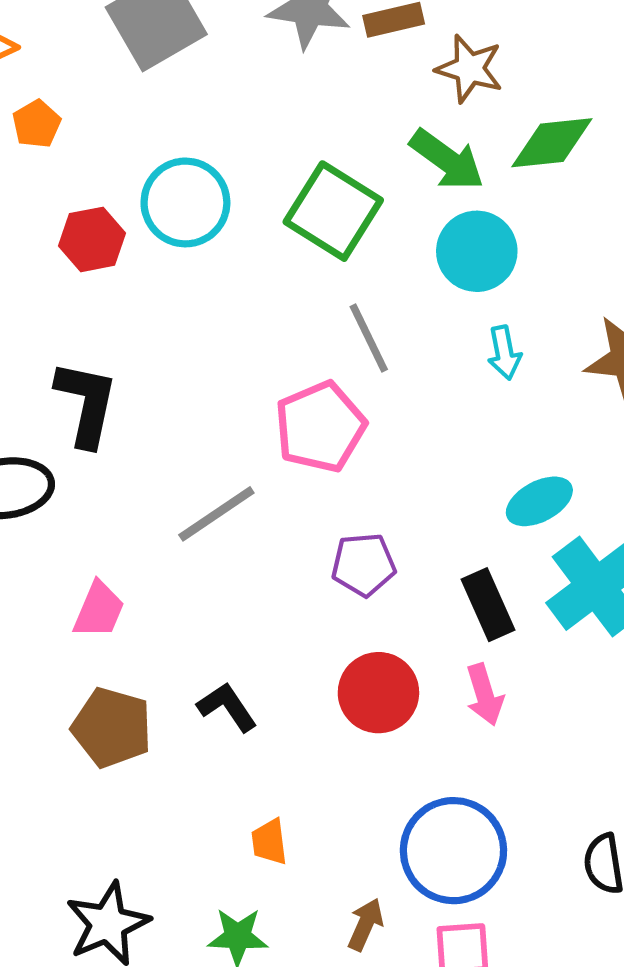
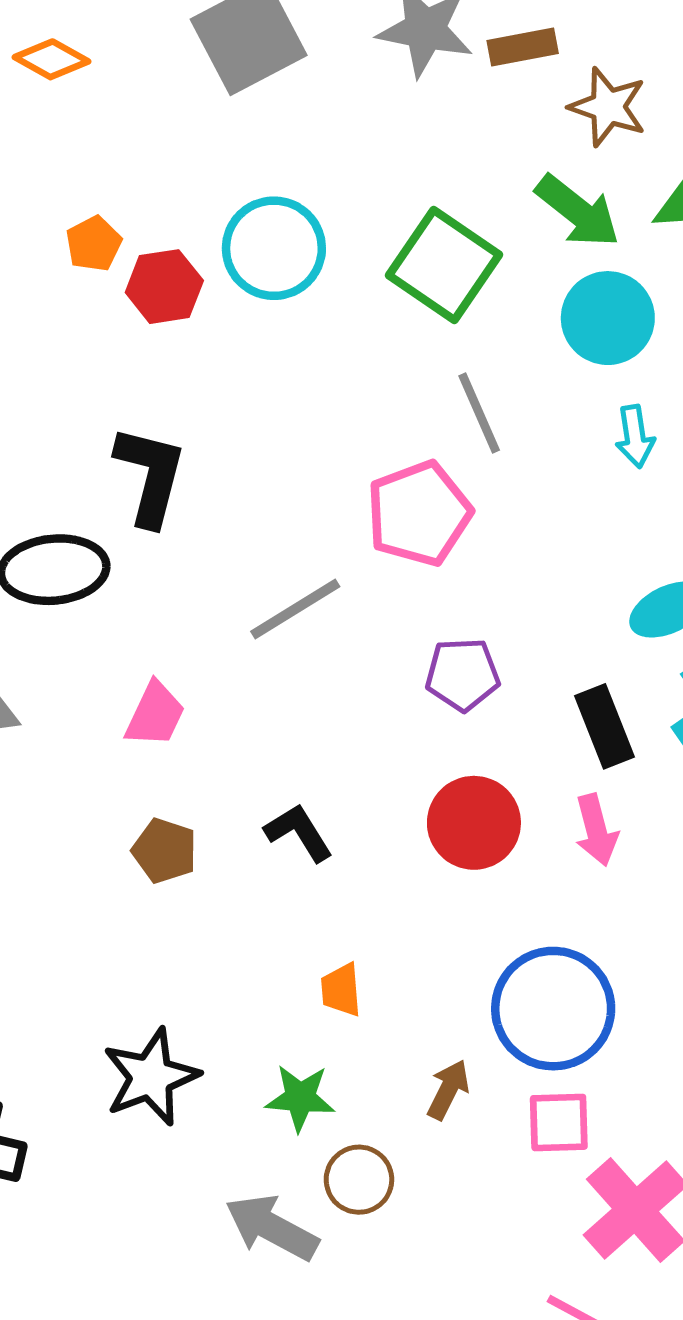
orange pentagon: (37, 124) -> (94, 244), moved
brown pentagon: (112, 728) -> (165, 851), size x0.7

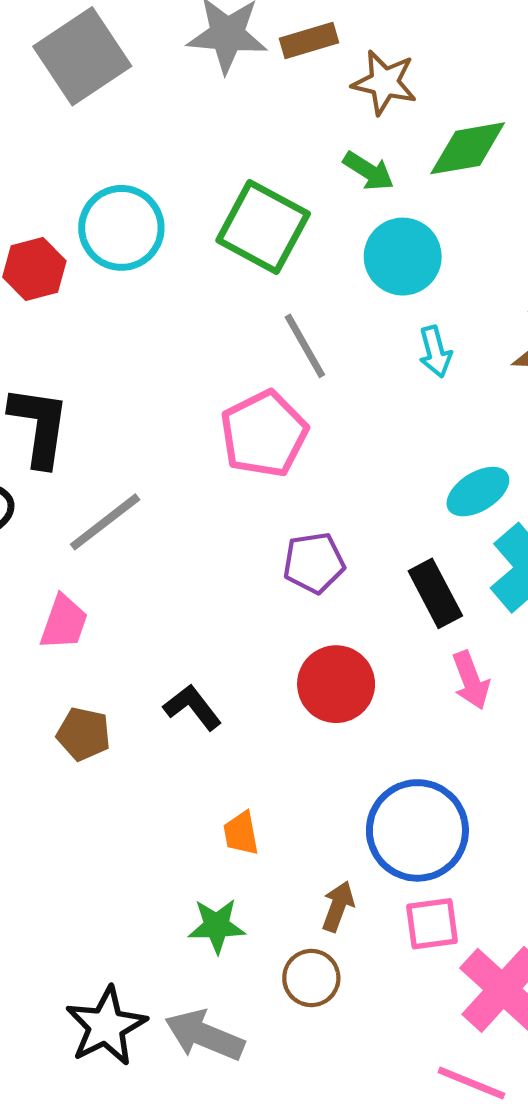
green arrow: (578, 211) -> (369, 171), size x0.7
gray line: (295, 609) -> (105, 522), moved
pink arrow: (596, 830) -> (471, 680), moved
black star: (151, 1077) -> (106, 1026), moved
brown circle: (359, 1180) -> (311, 978), moved

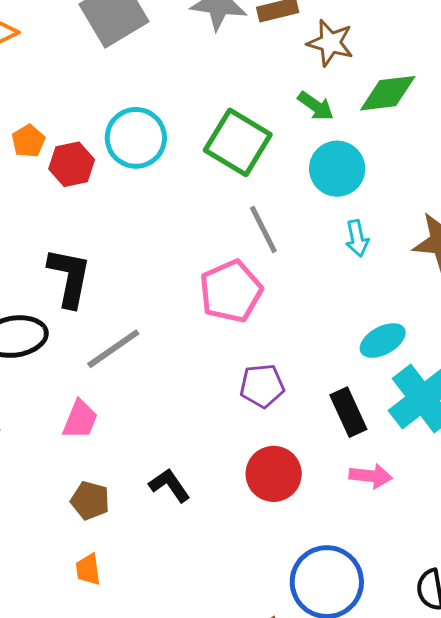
pink arrow: (471, 680) -> (371, 476), turned -66
orange trapezoid: (241, 833) -> (88, 570), moved

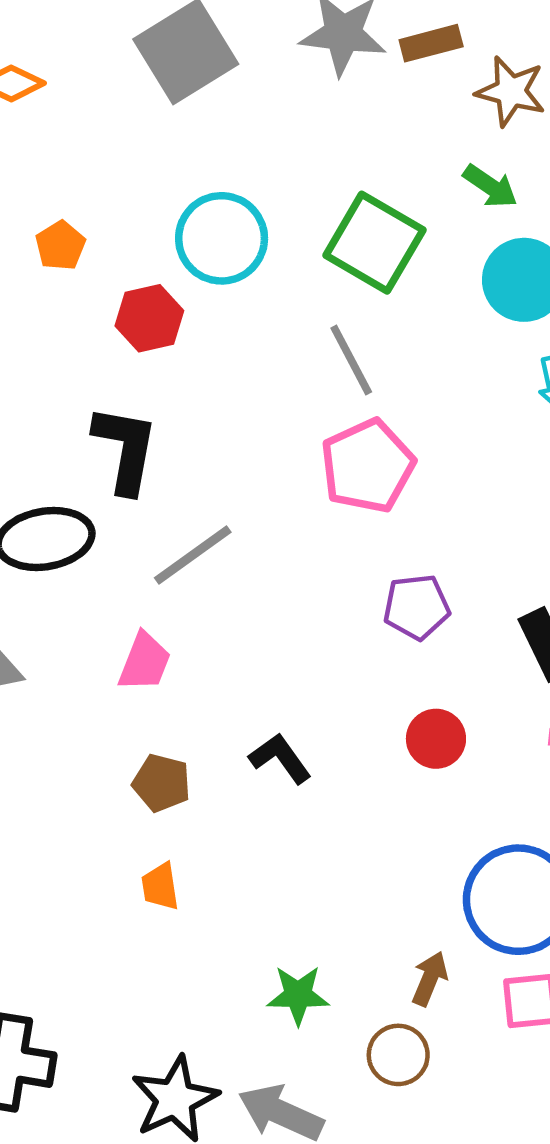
red hexagon: (72, 164) -> (149, 318), moved
gray line: (263, 229) -> (351, 360), moved
red circle: (274, 474) -> (436, 739), size x0.7

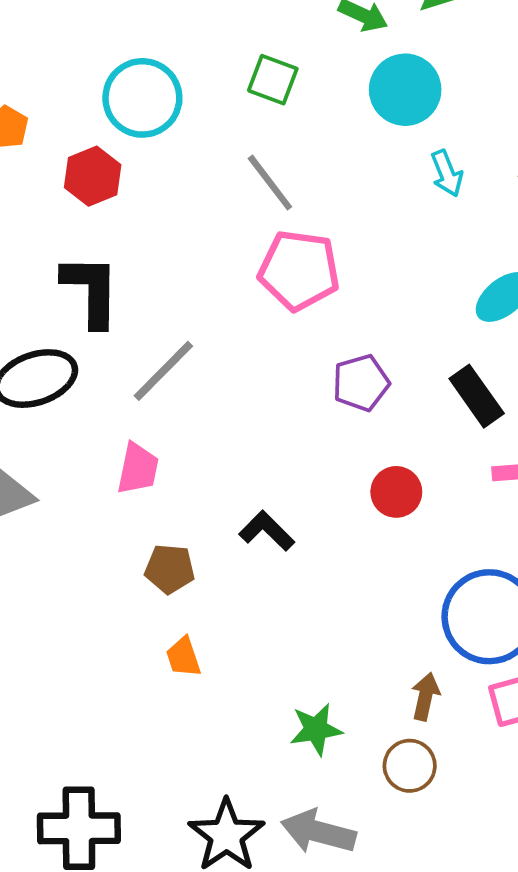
green square: (374, 243) -> (273, 80), size x0.6
pink pentagon: (368, 466) -> (299, 270), turned -30

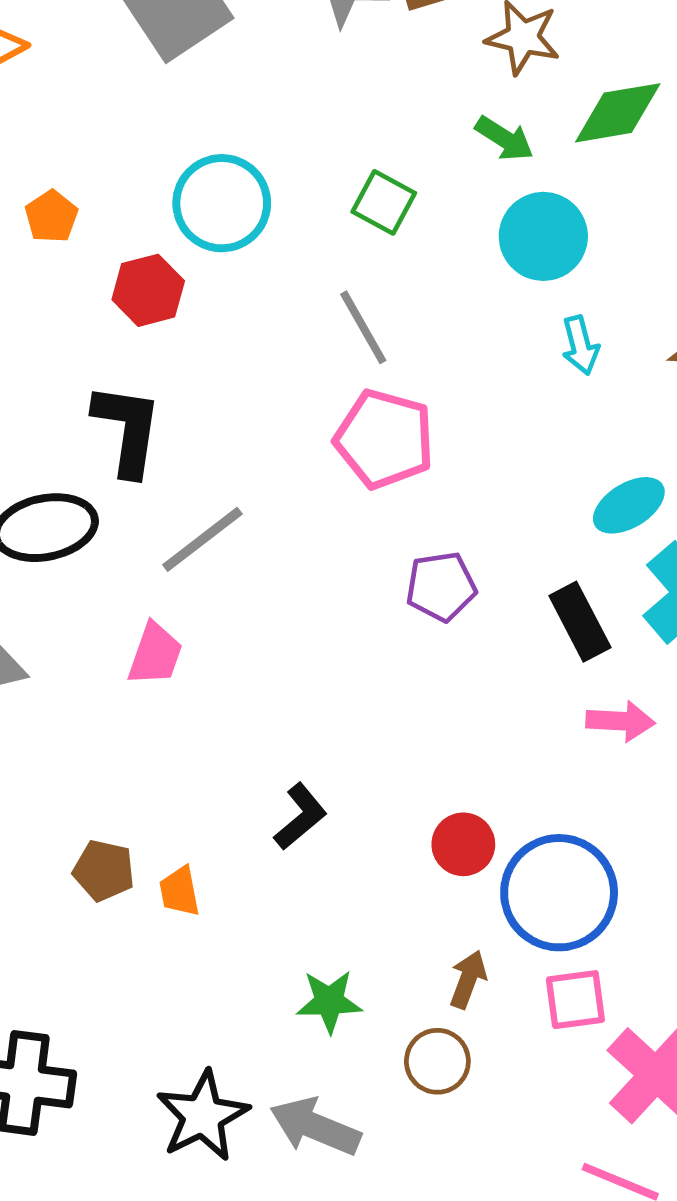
red circle: (396, 492) -> (463, 844), moved
black L-shape: (267, 531) -> (300, 817), moved, turned 88
brown pentagon: (170, 569) -> (104, 870), moved

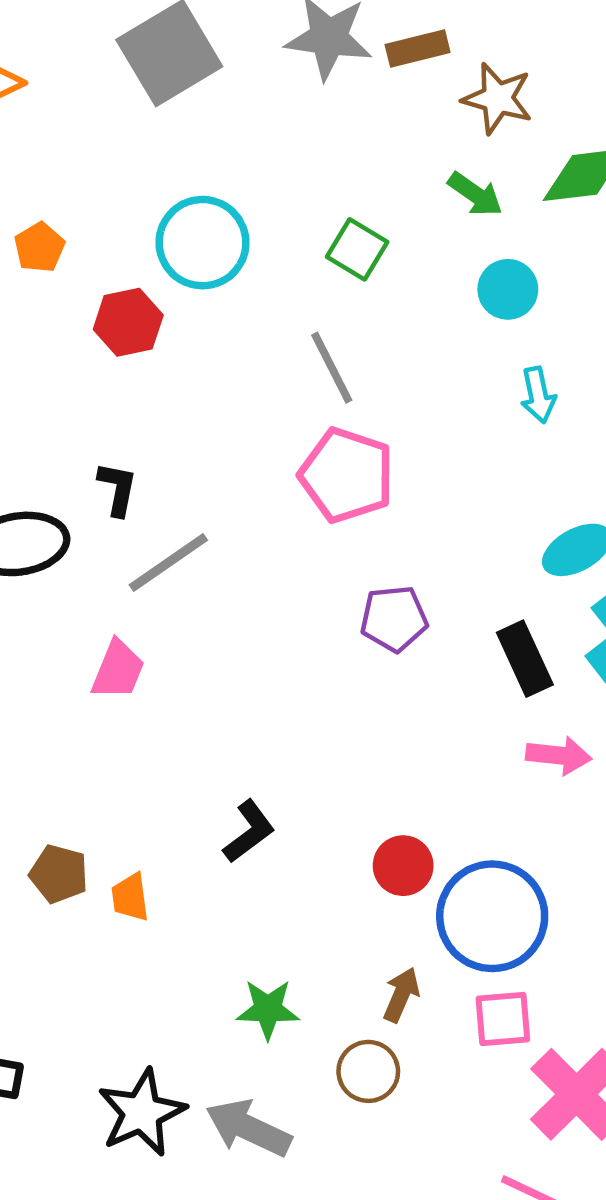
cyan circle: (543, 236) -> (508, 289), size x0.7
black L-shape: (127, 430) -> (118, 489), moved, size x0.6

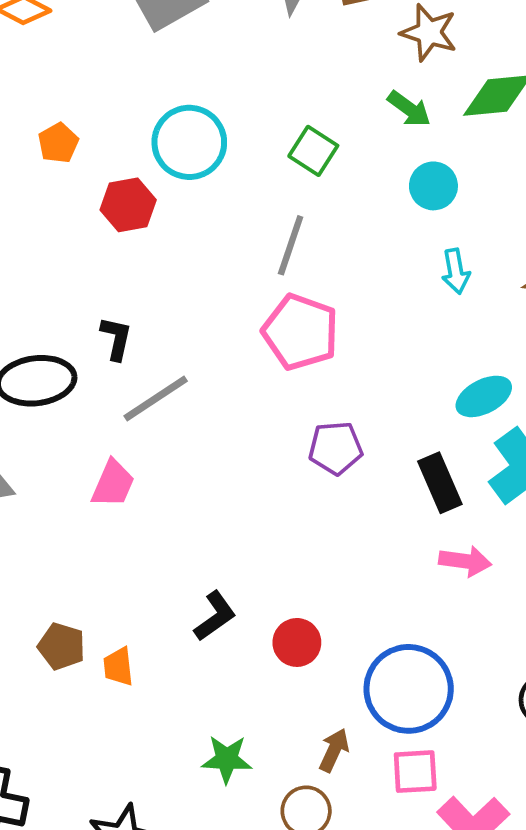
gray line: (332, 368) -> (291, 245), turned 44
red circle: (403, 866) -> (297, 642), moved

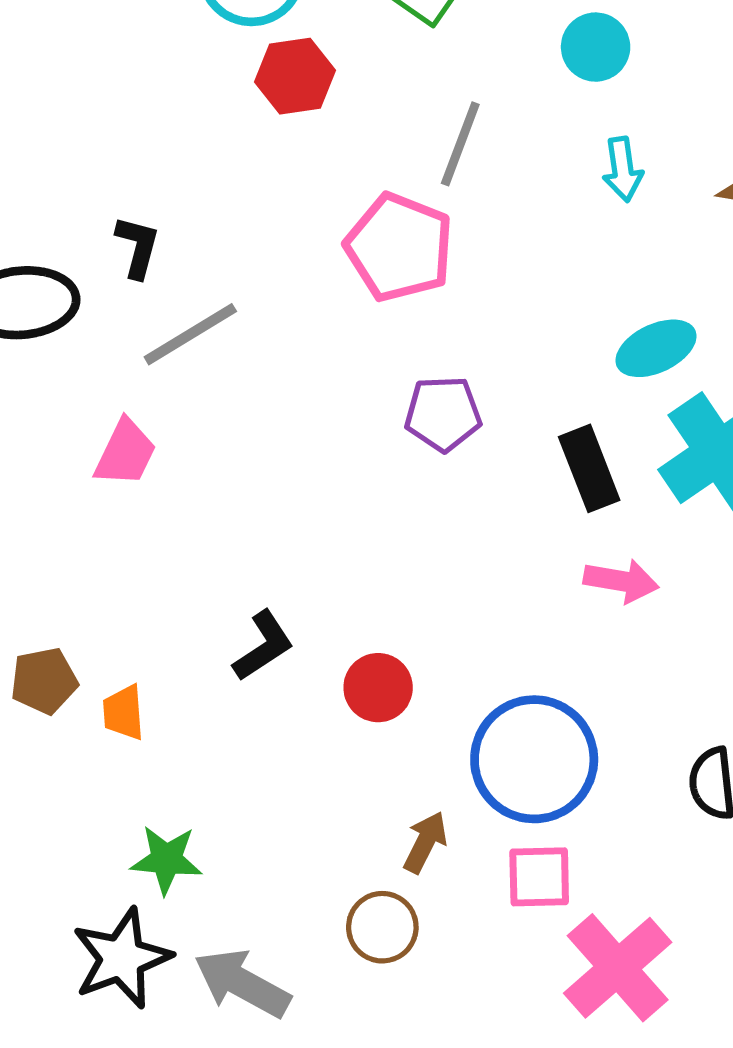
red hexagon: (128, 205) -> (295, 76), moved
gray line: (291, 245) -> (460, 144), moved
brown pentagon: (62, 646) -> (44, 681), turned -30
green star: (227, 759) -> (166, 860), moved

